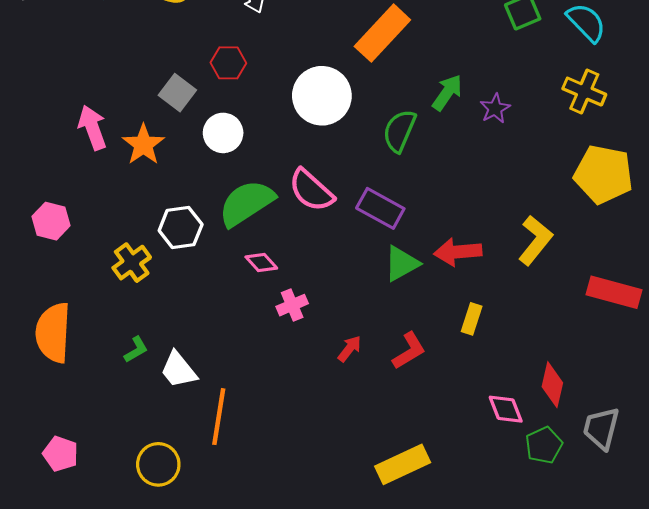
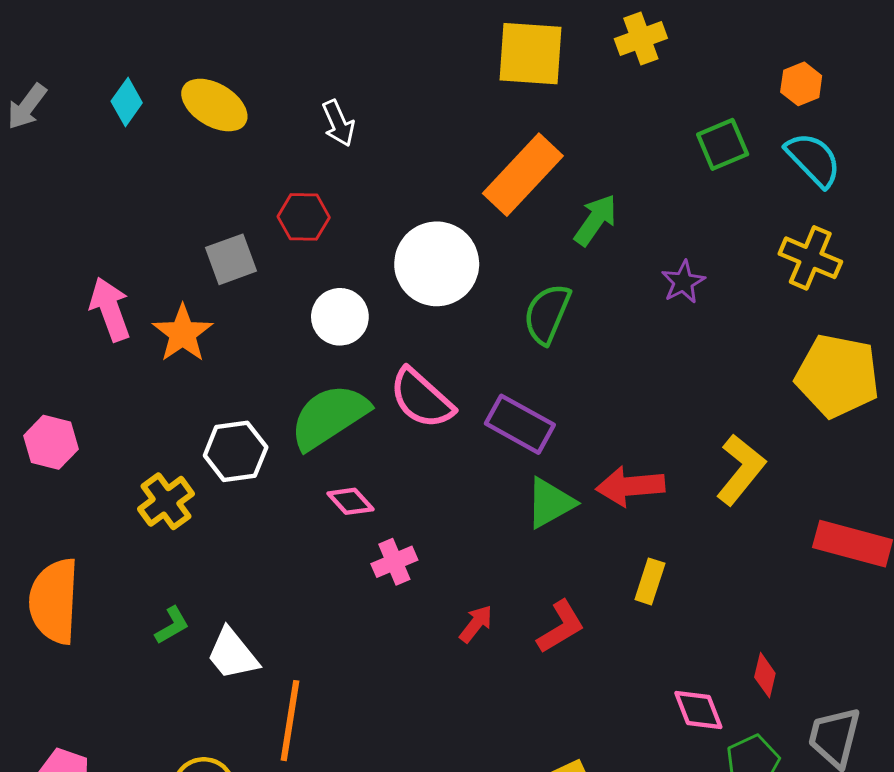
gray square: (177, 93) -> (231, 259), turned 33
green arrow: (447, 93) -> (596, 220), moved
white circle: (223, 133) -> (340, 317), moved
red diamond: (552, 385) -> (765, 675), size x0.7

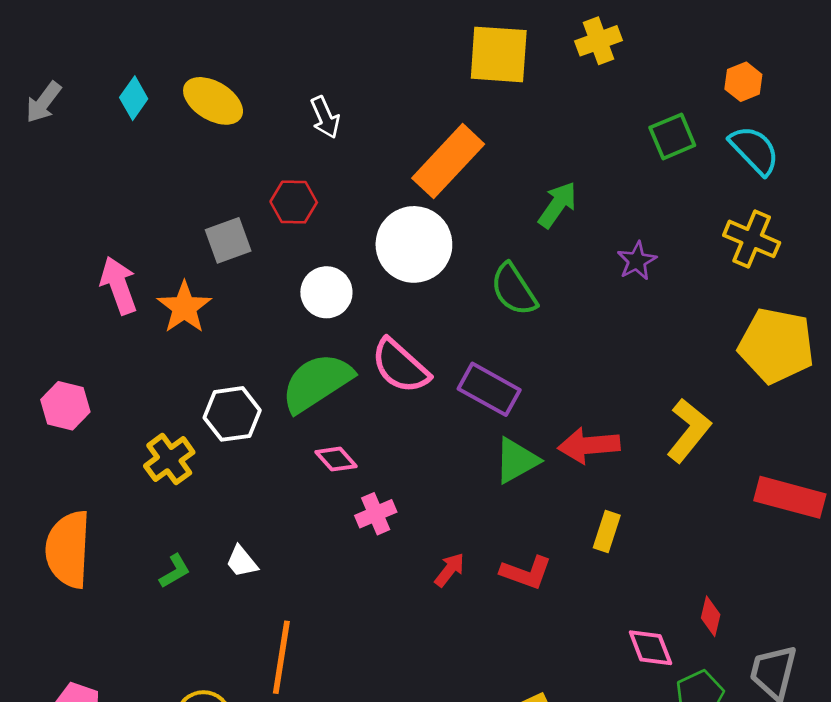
orange rectangle: (523, 175) -> (448, 161), moved
green semicircle: (547, 314) -> (514, 290), turned -56
red L-shape: (561, 627) -> (526, 573), turned 51
white trapezoid: (233, 654) -> (242, 562), moved, size x0.7

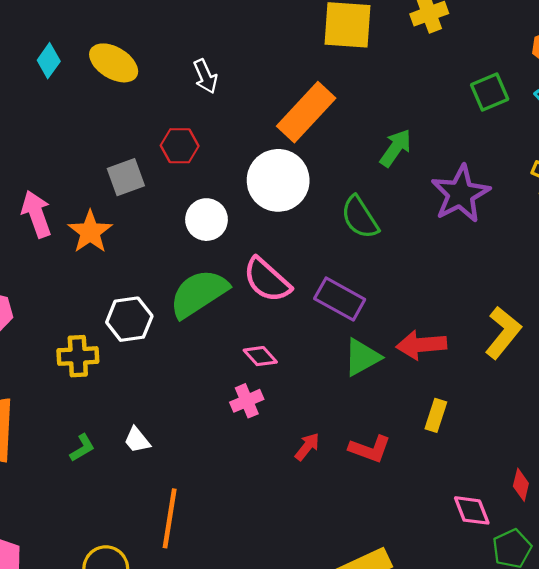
purple star: (637, 261) -> (461, 194), size x1.8
yellow cross: (169, 459) -> (78, 356), turned 33
pink diamond: (336, 459) -> (260, 356), moved

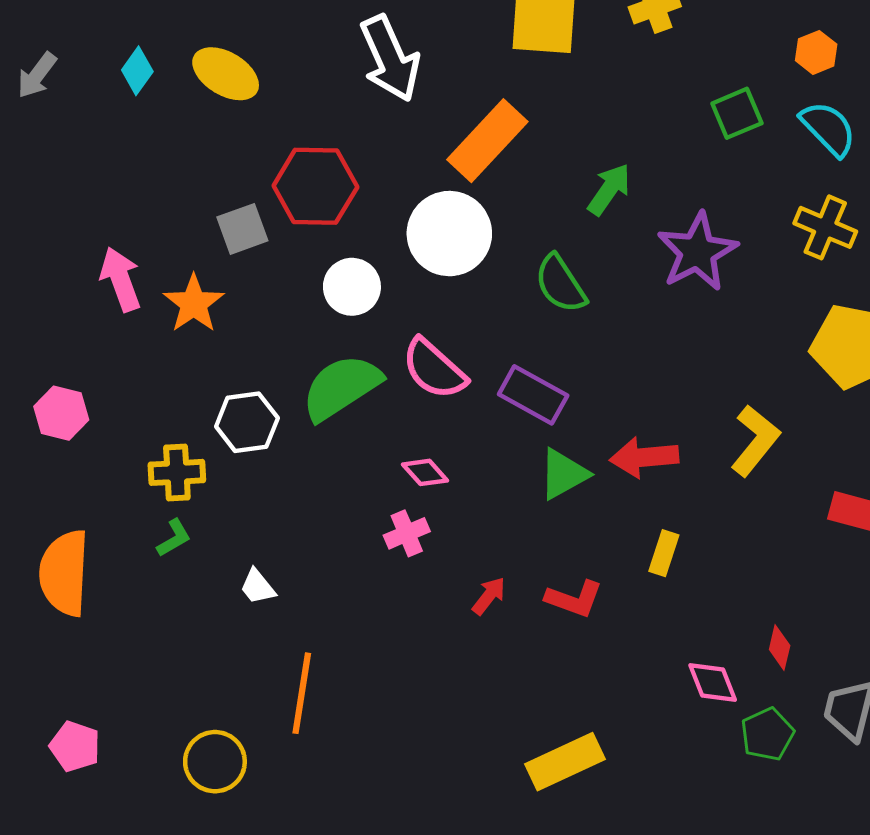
white arrow: (205, 76) -> (390, 59), moved, size x1.8
red hexagon: (180, 146) -> (315, 186), size x1.6
green L-shape: (82, 448) -> (174, 538), moved

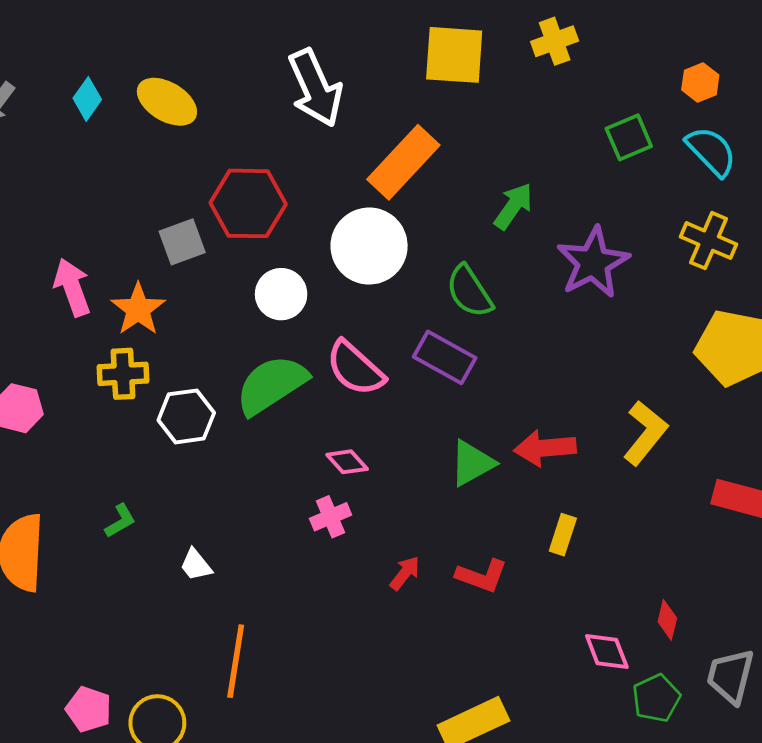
purple rectangle: (533, 395) -> (445, 357), moved
yellow cross: (177, 472) -> (123, 374), moved
pink pentagon: (75, 746) -> (89, 709), moved

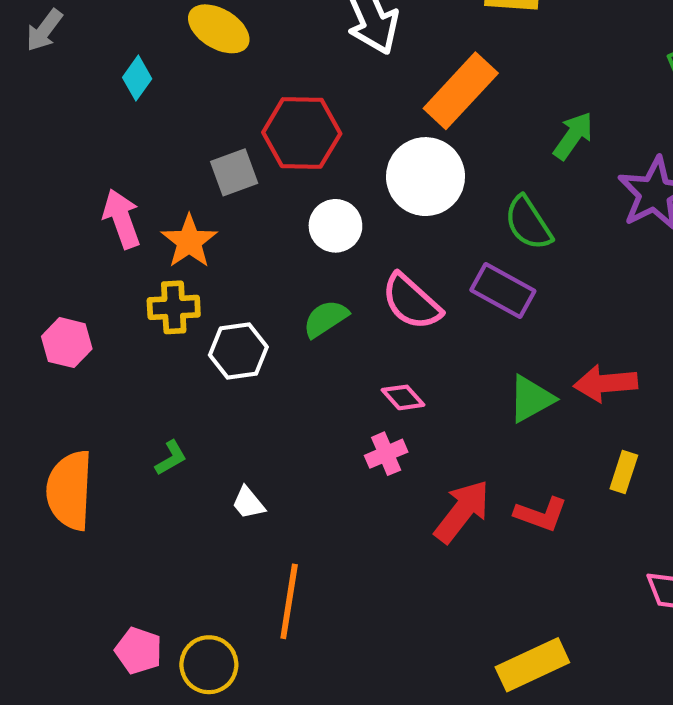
cyan diamond: (87, 99) -> (137, 78), moved
green semicircle: (271, 385) -> (326, 319), size x0.6
red arrow: (405, 573) -> (462, 511), size x1.8

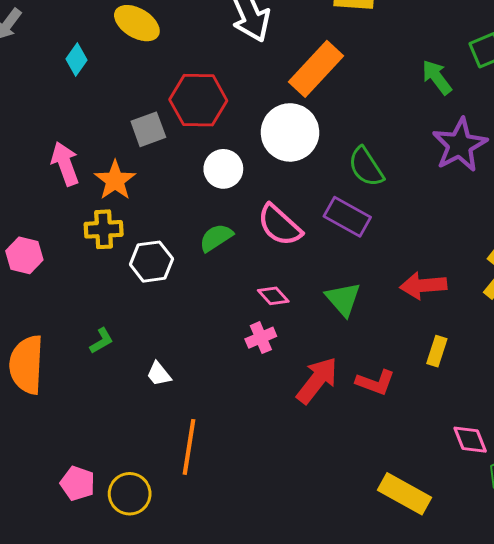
green arrow: (573, 136) -> (437, 77), moved, turned -72
green triangle: (531, 399) -> (343, 299), moved, turned -42
yellow rectangle: (532, 665) -> (405, 494), moved, turned 54

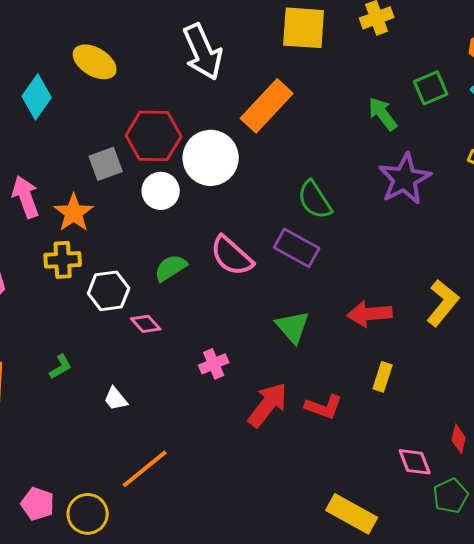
cyan diamond: (77, 60) -> (37, 97), size x1.4
white circle: (290, 132) -> (211, 158), moved
white circle: (223, 169) -> (161, 191), moved
pink diamond: (273, 296) -> (146, 324), moved
orange line: (189, 447) -> (145, 469), turned 42

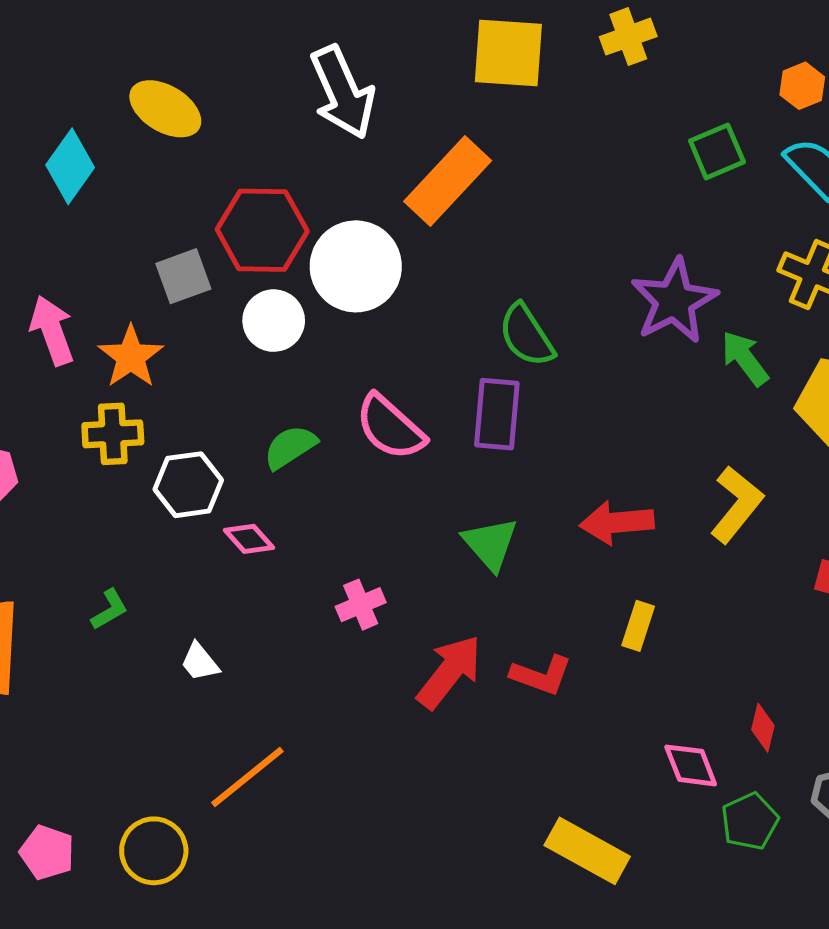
green arrow: (383, 114) -> (745, 358), moved
purple rectangle: (297, 248) -> (497, 414), turned 66
pink pentagon: (38, 504) -> (47, 852), moved

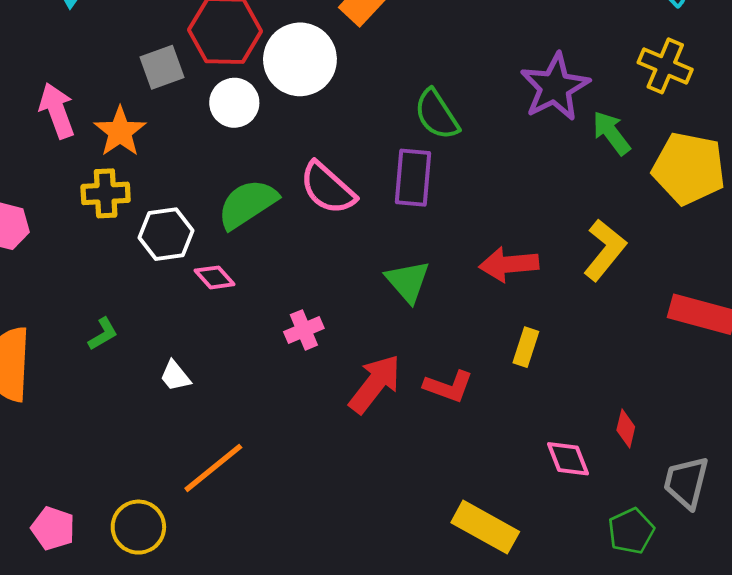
green semicircle: (290, 447) -> (247, 204), size x1.4
green pentagon: (750, 821) -> (631, 531), moved

